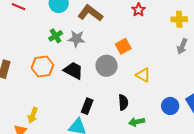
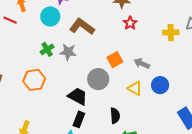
gray arrow: (182, 46) -> (142, 64), moved, turned 91
black trapezoid: (73, 71) -> (78, 96), moved
blue circle: (170, 106) -> (160, 85), moved

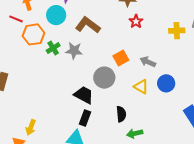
orange hexagon: (34, 80) -> (34, 34), moved

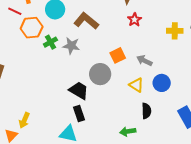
black semicircle: (121, 114) -> (146, 111), moved
black rectangle: (85, 118) -> (79, 114), turned -42

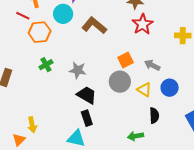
red star: (135, 20) -> (143, 24), size x1.5
green cross: (50, 42) -> (46, 65), moved
gray star: (71, 46) -> (78, 70), moved
gray circle: (100, 74) -> (120, 82), moved
yellow arrow: (24, 120) -> (32, 125), turned -35

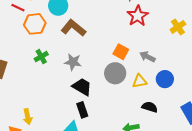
brown L-shape: (94, 25) -> (74, 28), moved
yellow cross: (183, 36) -> (178, 27), turned -35
orange square: (126, 60) -> (121, 52), turned -35
yellow triangle: (144, 90) -> (140, 81), turned -42
black semicircle: (154, 116) -> (150, 107), turned -70

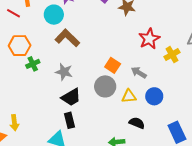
red star: (138, 16) -> (149, 39), moved
orange hexagon: (35, 24) -> (20, 46), moved
yellow cross: (178, 27) -> (172, 55), moved
black trapezoid: (82, 87) -> (71, 97), turned 115

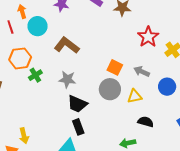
red line: (14, 13) -> (10, 27), turned 48
cyan circle: (54, 15) -> (38, 26), moved
blue circle: (154, 96) -> (167, 87), moved
black trapezoid: (71, 97) -> (77, 104), turned 60

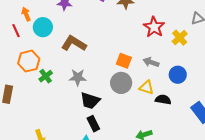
yellow triangle: (135, 96) -> (146, 87), turned 35
black semicircle: (146, 122) -> (163, 100), moved

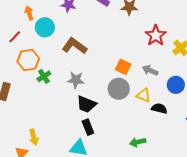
red line: (16, 31) -> (15, 37), moved, turned 64

